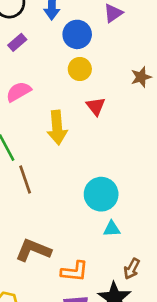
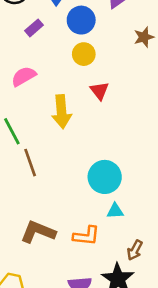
purple rectangle: (17, 42) -> (34, 28), moved
brown star: (141, 77) -> (144, 37), moved
orange L-shape: (74, 271) -> (86, 236), moved

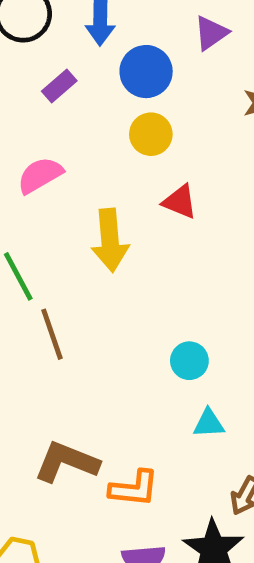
red triangle: (99, 91) -> (180, 202), turned -30
cyan circle: (105, 177) -> (189, 361), size x0.6
orange L-shape: (86, 236) -> (134, 488), moved

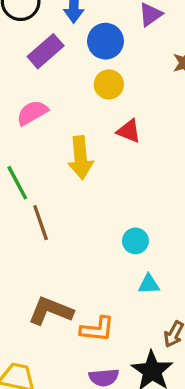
purple rectangle: (59, 86) -> (46, 51), size x1.5

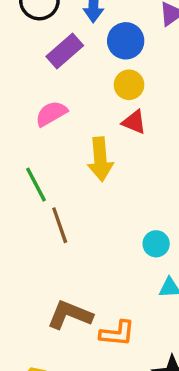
red triangle: (129, 131) -> (134, 122), moved

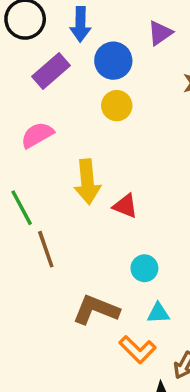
red triangle: (134, 122) -> (125, 206), moved
brown L-shape: (70, 315) -> (96, 310), moved
orange L-shape: (117, 333) -> (138, 350), moved, turned 39

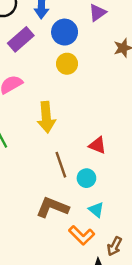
red triangle: (125, 206) -> (97, 145), moved
brown line: (46, 249) -> (61, 165), moved
cyan triangle: (158, 313) -> (96, 210), turned 42

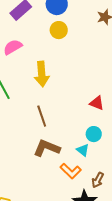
red triangle: (97, 145) -> (97, 103), moved
brown line: (61, 165) -> (42, 116), moved
cyan circle: (86, 178) -> (94, 134), moved

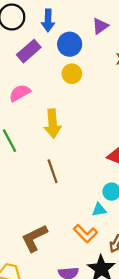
brown L-shape: (47, 148) -> (34, 238), moved, turned -48
cyan triangle: (83, 150) -> (99, 210), turned -48

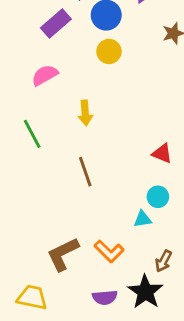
yellow arrow: (53, 124) -> (85, 113), size x0.7
orange L-shape: (85, 234) -> (109, 251), moved

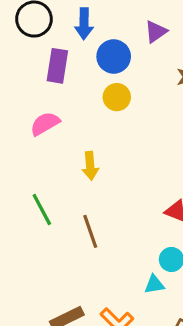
purple rectangle: (56, 24) -> (57, 66), turned -40
green line: (32, 134) -> (42, 210), moved

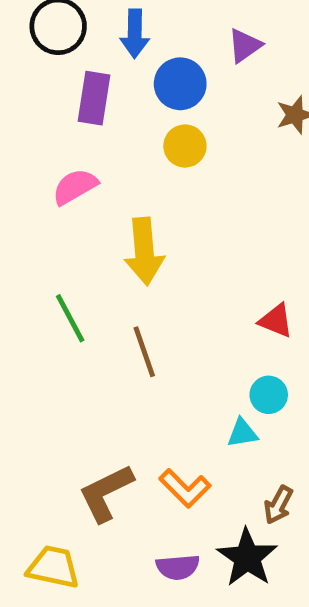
yellow arrow: (90, 166) -> (144, 251), size x1.5

